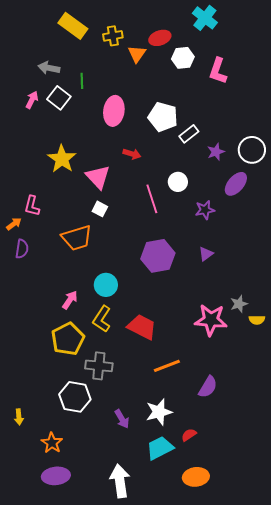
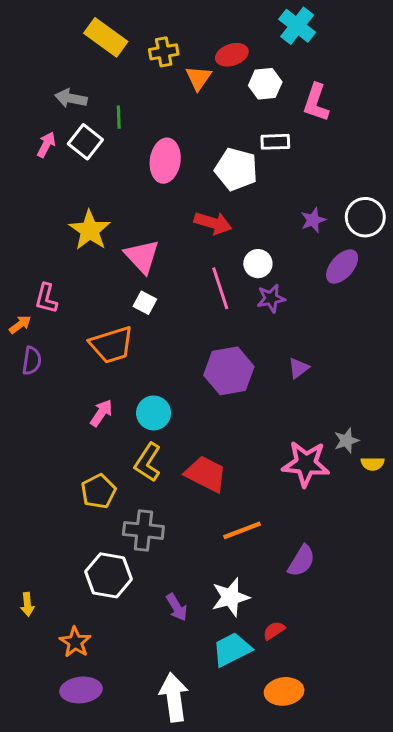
white rectangle: (189, 134) -> (275, 142), moved, turned 36
red arrow: (132, 154) -> (213, 223), moved, size x1.4
purple star: (205, 210) -> (271, 298), moved
pink arrow: (70, 300) -> (101, 413), moved
yellow pentagon: (68, 339) -> (98, 491), size x0.7

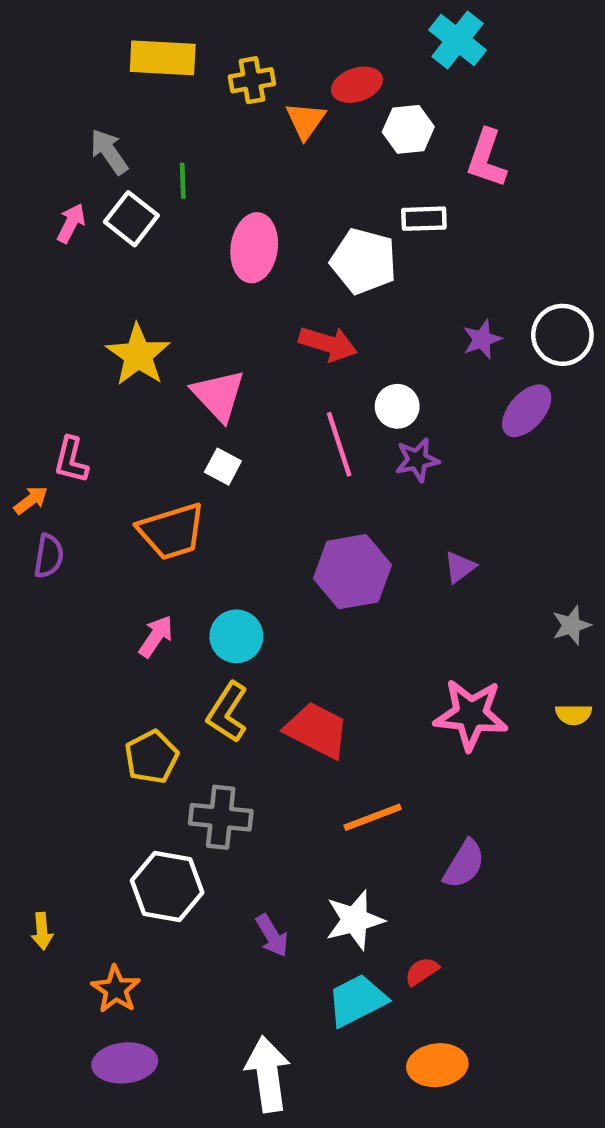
yellow rectangle: (106, 37) -> (163, 58), turned -33
gray arrow: (71, 98) -> (109, 152), turned 44
gray star: (346, 441) -> (571, 625), moved

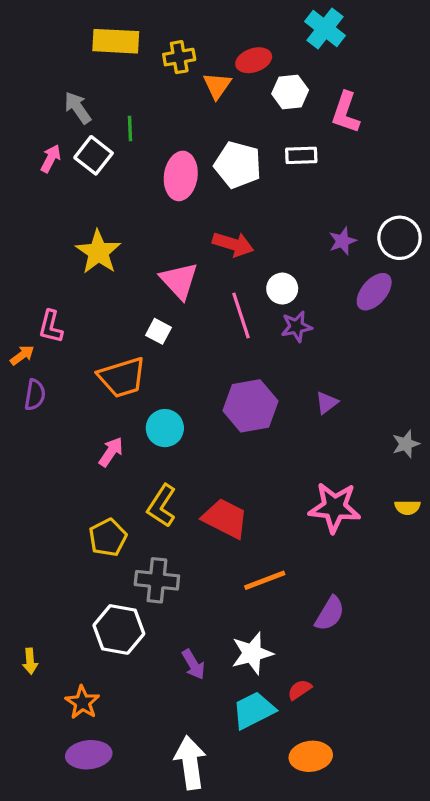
white pentagon: (364, 261) -> (238, 165), moved
pink triangle: (218, 395) -> (179, 281), moved
cyan circle: (236, 636) -> (165, 428), moved

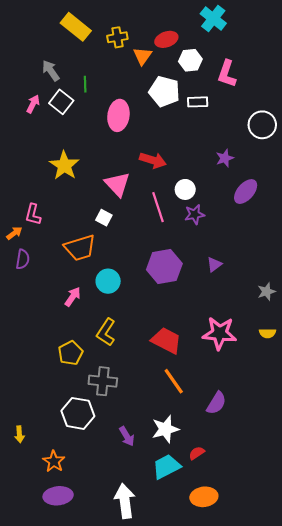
yellow rectangle: (116, 41) -> (76, 27), turned 36
white pentagon: (238, 165) -> (164, 91), moved
white circle: (400, 238) -> (262, 125), moved
red trapezoid: (225, 518) -> (166, 341), moved
orange line: (265, 580) -> (174, 381), turned 76

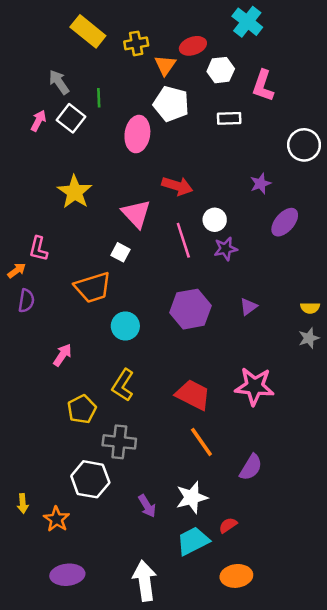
white pentagon: (164, 91) -> (171, 104), moved
pink arrow: (73, 297) -> (63, 355), moved
yellow semicircle: (267, 333) -> (310, 308), moved
orange star: (54, 461) -> (57, 519), moved

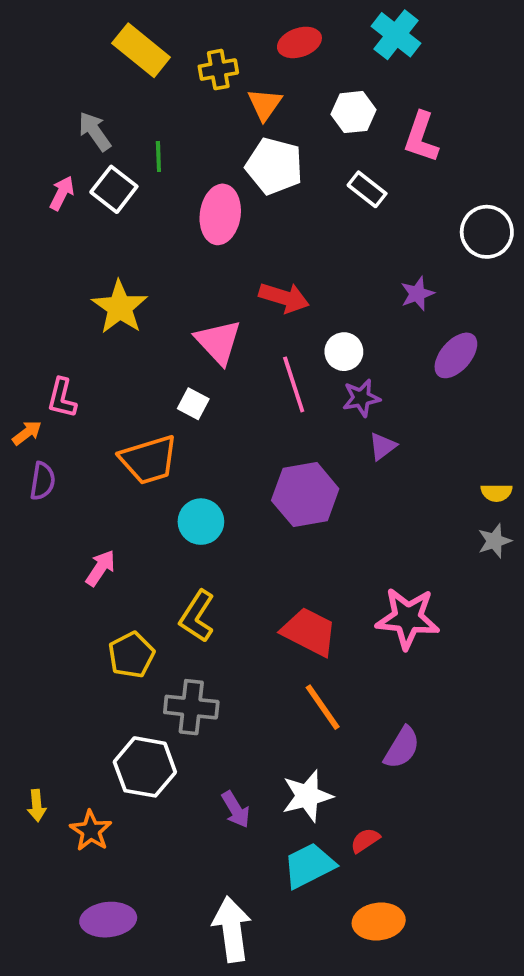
red ellipse: (193, 46) -> (299, 42), moved
white rectangle: (229, 118) -> (367, 189), turned 40
purple triangle: (248, 307) -> (383, 446), moved

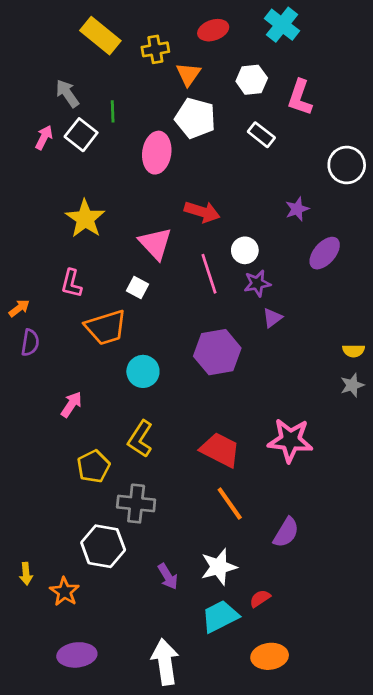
pink L-shape: (62, 398) -> (71, 283), moved

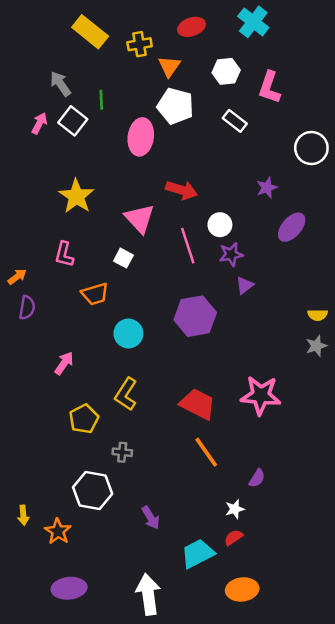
orange trapezoid: (106, 327) -> (95, 294), size x0.7
gray cross: (136, 504) -> (122, 452), size x0.6
purple semicircle: (286, 532) -> (257, 478), size x0.7
white star: (219, 567) -> (235, 509), moved, size x0.6

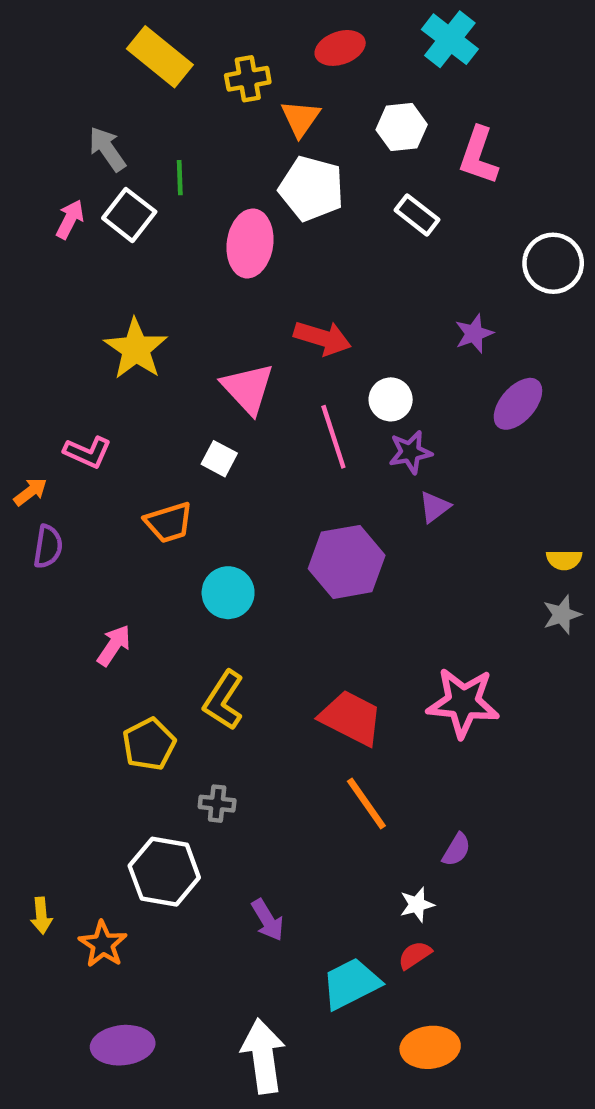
pink L-shape: (64, 254) -> (87, 452), moved, turned -80

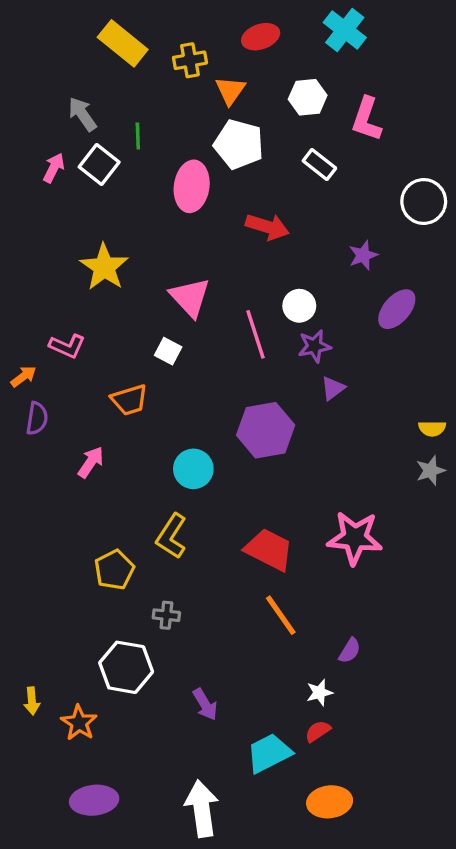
red arrow: (322, 338) -> (267, 227), moved
cyan circle: (228, 593) -> (193, 469), moved
pink arrow: (114, 645) -> (91, 462), moved

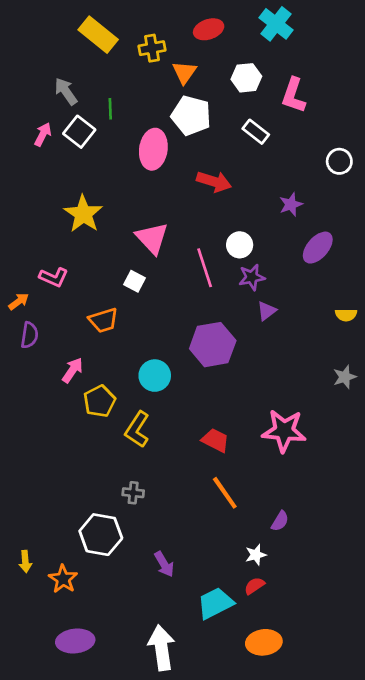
white circle: (424, 201) -> (339, 161), size x0.7
yellow semicircle: (432, 429) -> (346, 315), moved
red trapezoid: (269, 550) -> (215, 440), size x0.7
yellow pentagon: (114, 570) -> (99, 401), moved

